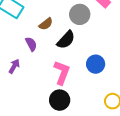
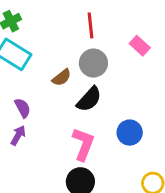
gray circle: (80, 14) -> (93, 63), moved
purple semicircle: (31, 44) -> (23, 108), moved

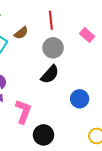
brown semicircle: (62, 78) -> (21, 33), moved
pink L-shape: (83, 144) -> (23, 112), moved

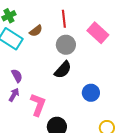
pink rectangle: (87, 35) -> (98, 33), size x1.5

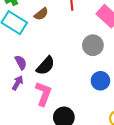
gray circle: (66, 45) -> (93, 45), moved
black semicircle: (63, 70) -> (46, 66), moved

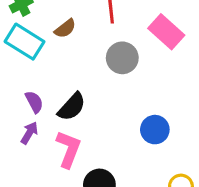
gray circle: (93, 45) -> (122, 58), moved

